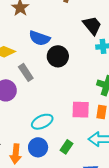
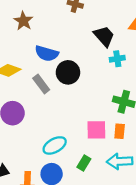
gray rectangle: (26, 72) -> (41, 84), moved
green rectangle: (66, 147) -> (84, 163), moved

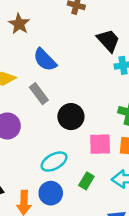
blue semicircle: (47, 53) -> (45, 60), turned 30
black circle: (68, 72) -> (71, 117), moved

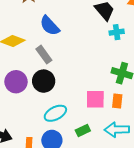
black circle: (71, 117) -> (44, 81), moved
green rectangle: (86, 181) -> (83, 131), turned 32

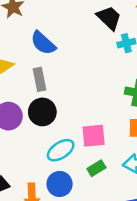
gray rectangle: (44, 55) -> (39, 79), turned 30
pink square: (95, 99) -> (94, 136), moved

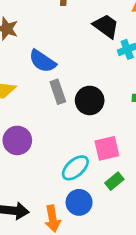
gray rectangle: (39, 79) -> (58, 92), moved
black circle: (42, 112) -> (90, 100), moved

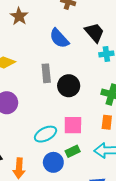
blue semicircle: (42, 61) -> (59, 38), moved
blue circle: (79, 202) -> (53, 162), moved

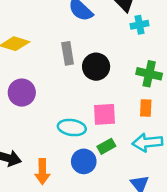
cyan ellipse: (46, 134) -> (72, 128), turned 40

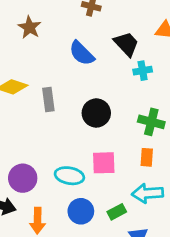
gray rectangle: (68, 53) -> (48, 99), moved
purple circle: (22, 93) -> (23, 178), moved
green rectangle: (106, 146) -> (117, 212), moved

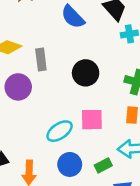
cyan ellipse: (69, 176) -> (60, 131), turned -45
purple circle: (23, 178) -> (18, 87), moved

